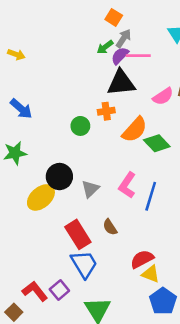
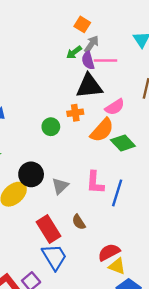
purple semicircle: (120, 56) -> (88, 60), turned -60
pink semicircle: (163, 96) -> (115, 107), moved
pink L-shape: (127, 185) -> (95, 183), turned -30

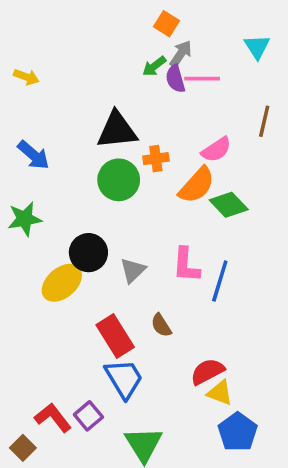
black triangle: (89, 86) -> (117, 130), moved
green circle: (51, 127) -> (119, 180), size x1.5

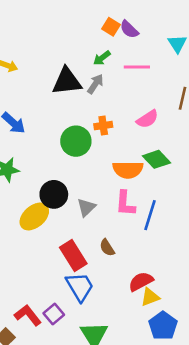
gray arrow: (181, 54) -> (95, 84), moved
purple semicircle: (175, 79) -> (129, 29), moved, turned -30
black triangle: (117, 130) -> (67, 81), moved
orange semicircle: (197, 185) -> (128, 170), moved, turned 48
yellow triangle: (220, 393) -> (150, 297), turned -42

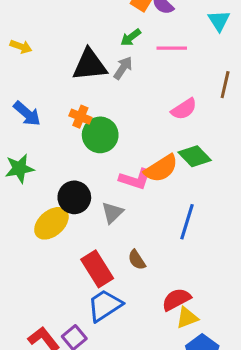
orange cross: (103, 126) -> (80, 117), moved, turned 30
orange semicircle: (128, 170) -> (161, 168), turned -32
pink L-shape: (125, 203) -> (135, 179), moved, turned -76
blue trapezoid: (80, 287) -> (105, 306), turned -92

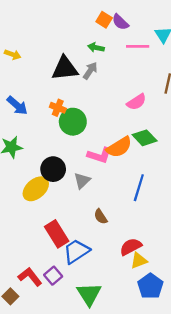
green arrow: (131, 37) -> (96, 48), turned 49
pink line: (172, 48) -> (138, 46), moved
red rectangle: (97, 269) -> (57, 234), moved

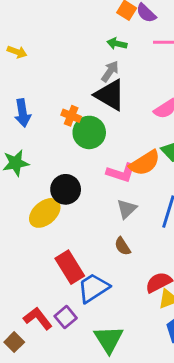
black triangle: (65, 68) -> (110, 95), moved, turned 36
blue arrow: (17, 105) -> (23, 113), turned 40
gray triangle: (82, 181) -> (127, 209), moved

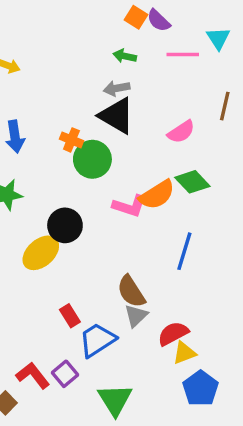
gray arrow: (110, 71) -> (117, 88), turned -135
gray triangle: (127, 209) -> (136, 316), moved
brown semicircle: (123, 246) -> (131, 292), size x1.5
red rectangle: (70, 267) -> (70, 316), size x0.6

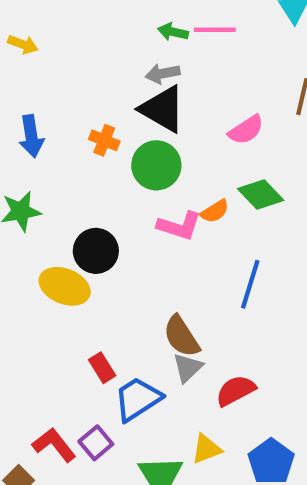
pink line: (183, 54) -> (215, 30), moved
green circle: (92, 159) -> (156, 165), moved
orange semicircle: (157, 195) -> (215, 211), size x0.6
yellow ellipse: (41, 253) -> (65, 286), turned 63
yellow triangle: (184, 353) -> (206, 449), moved

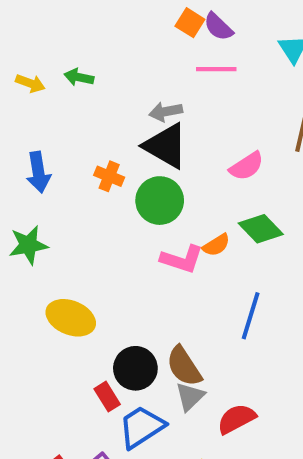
green arrow: (173, 32) -> (79, 77), moved
black circle: (96, 251) -> (135, 368), moved

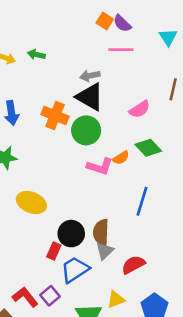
orange cross: (109, 176) -> (55, 115), size x1.5
brown semicircle: (184, 366) -> (101, 232), turned 35
red rectangle: (107, 397) -> (54, 251), turned 56

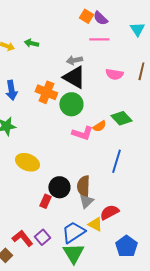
pink semicircle: (140, 109) -> (114, 74), moved, turned 42
blue trapezoid: (75, 270) -> (73, 232), moved
yellow triangle: (116, 299) -> (95, 224), moved, turned 49

